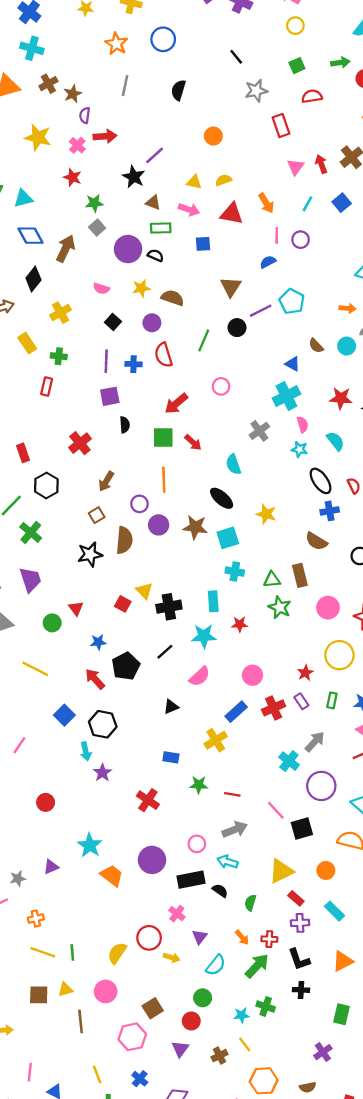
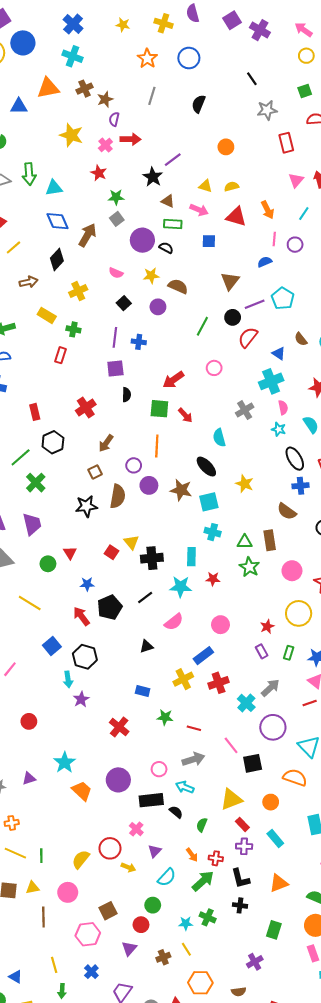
yellow rectangle: (27, 343) -> (47, 315), turned -30
red semicircle: (164, 355) -> (248, 337), moved, turned 50
red cross: (274, 708) -> (219, 683), moved

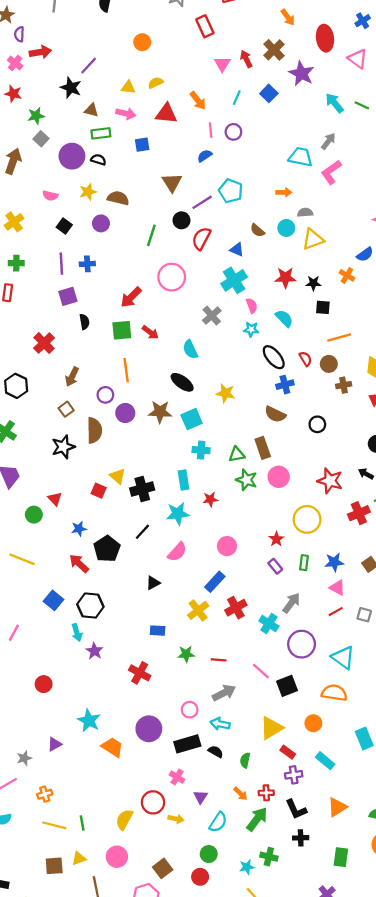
pink circle: (214, 368) -> (172, 277), size x1.6
pink circle: (292, 571) -> (279, 477), moved

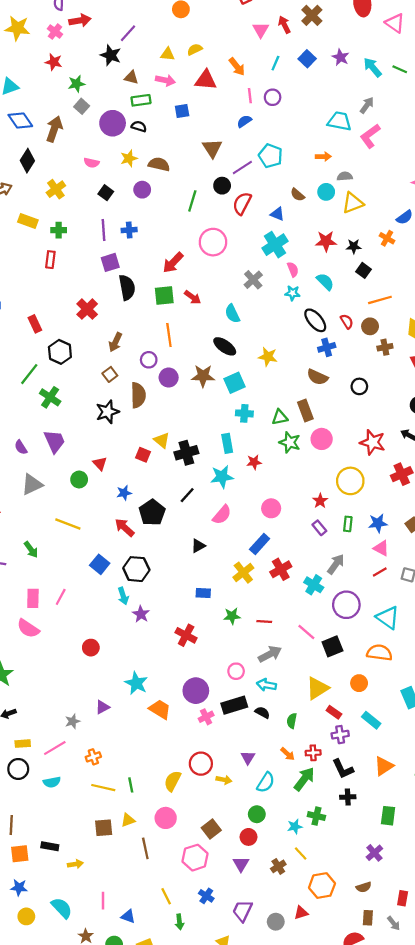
purple star: (302, 74) -> (340, 57), moved, size x0.7
black square: (323, 307) -> (364, 270), turned 32
black semicircle: (84, 322) -> (127, 287), size x1.6
pink cross: (177, 777) -> (206, 717), moved, turned 32

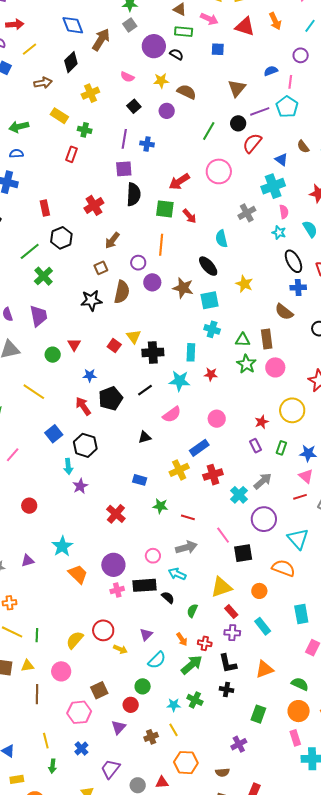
pink line: (250, 96) -> (290, 82), moved

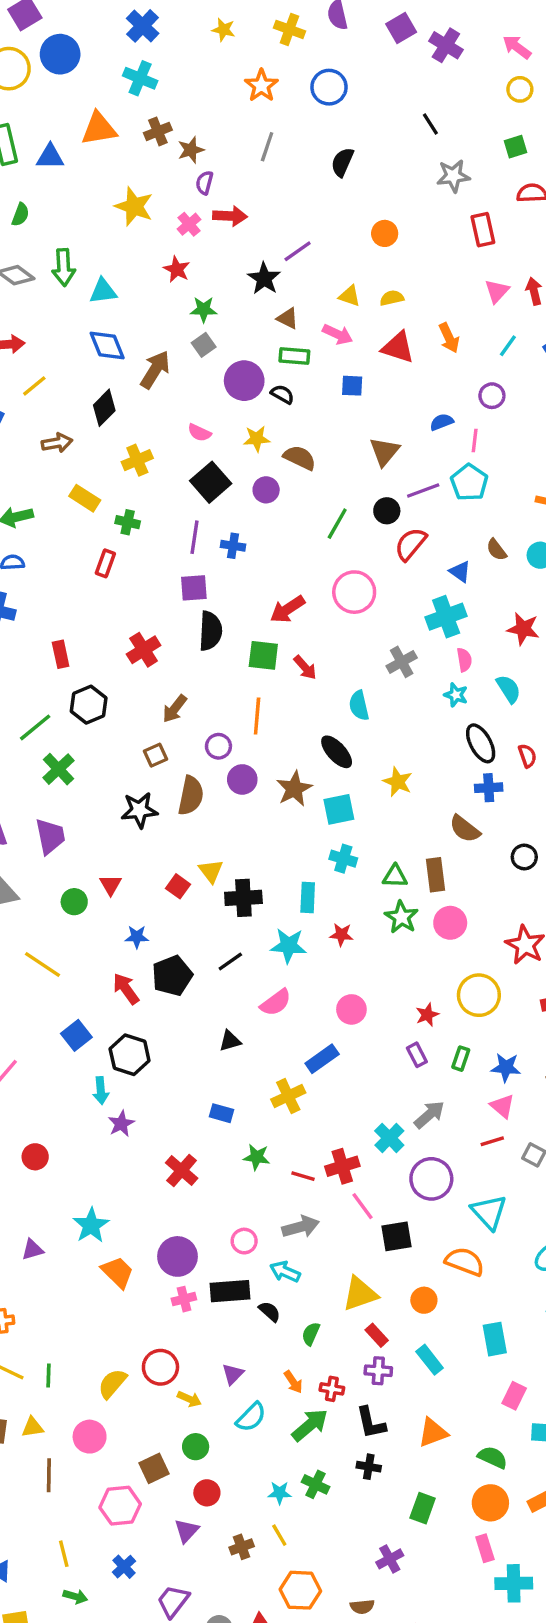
black square: (134, 106) -> (211, 482), size x1.6
brown star: (183, 288) -> (294, 789), turned 30
red cross: (213, 475) -> (342, 1166), moved
green circle: (143, 686) -> (196, 1447), moved
green arrow: (53, 766) -> (75, 1596), turned -80

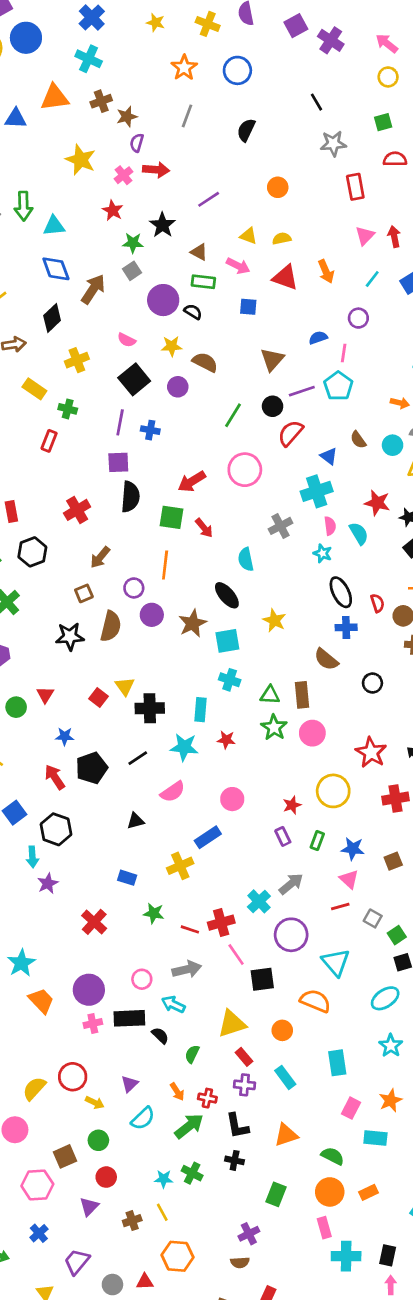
black star: (264, 278) -> (162, 225), moved
cyan semicircle: (509, 689) -> (359, 533), moved
brown semicircle: (362, 1607) -> (240, 1262), moved

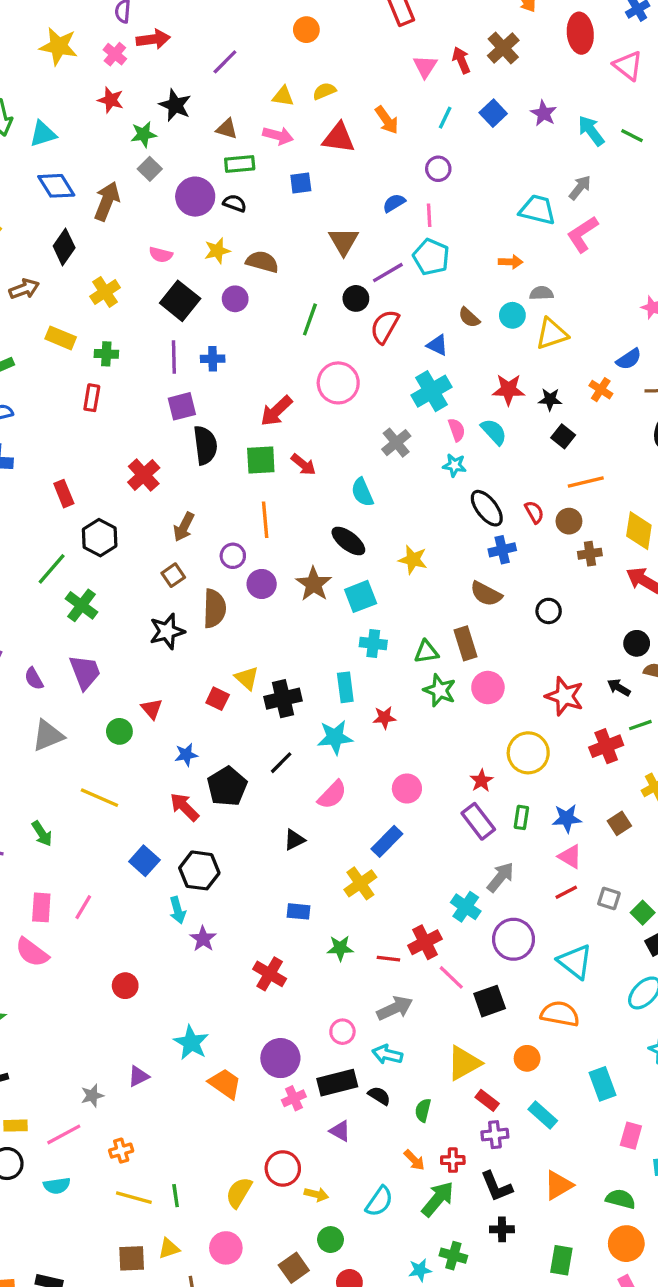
purple rectangle: (283, 836) -> (478, 821), size x1.5
purple triangle: (130, 1084) -> (340, 1131), moved, turned -36

